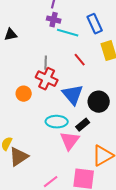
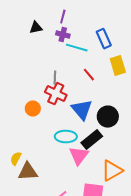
black triangle: (11, 35) -> (36, 28), moved
black rectangle: (83, 125) -> (92, 140), size x1.5
brown triangle: (19, 157) -> (28, 172), turned 30

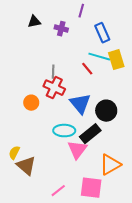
purple line: (63, 17) -> (81, 11), moved
cyan line: (77, 48) -> (99, 57), moved
brown triangle: (28, 172) -> (26, 166), turned 45

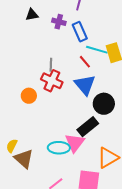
blue rectangle: (102, 33) -> (80, 32), moved
blue triangle: (80, 104) -> (85, 85), moved
cyan ellipse: (64, 131) -> (59, 148), moved

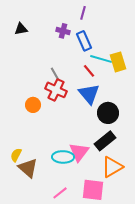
black triangle: (32, 15) -> (21, 29), moved
gray line: (51, 65) -> (55, 74), turned -32
black rectangle: (88, 127) -> (105, 141), moved

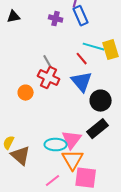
blue rectangle: (84, 41) -> (81, 16), moved
orange triangle: (112, 167) -> (73, 160), moved, turned -30

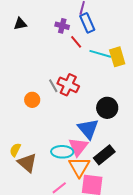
red line: (82, 59) -> (76, 42), moved
gray line: (48, 62) -> (53, 86), moved
red cross: (49, 78) -> (68, 85), moved
blue triangle: (82, 82) -> (88, 129), moved
black rectangle: (98, 129) -> (104, 155), moved

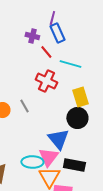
yellow rectangle: (117, 57) -> (80, 97), moved
red cross: (68, 85) -> (46, 81), moved
gray line: (53, 86) -> (24, 106), moved
black rectangle: (104, 155) -> (74, 165), turned 50

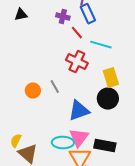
blue triangle: (58, 139) -> (79, 111), moved, turned 50

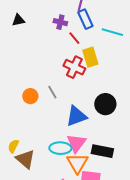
cyan line: (101, 45) -> (112, 32), moved
yellow rectangle: (111, 78) -> (90, 57), moved

